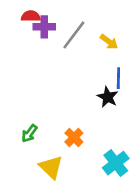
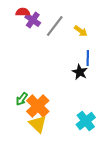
purple cross: (44, 27) -> (33, 20), turned 35
orange cross: (74, 137) -> (38, 106), moved, size x1.6

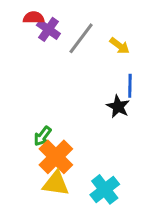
green arrow: (22, 99) -> (43, 136), moved
cyan cross: (86, 121) -> (105, 189), moved
yellow triangle: (38, 124) -> (56, 184), turned -36

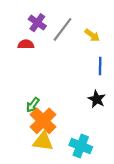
red semicircle: (34, 18) -> (26, 44), moved
black star: (118, 106) -> (97, 99), moved
cyan cross: (105, 189) -> (81, 146), turned -30

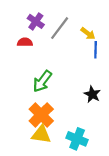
blue line: (100, 66) -> (96, 50), moved
green arrow: (33, 105) -> (42, 81), moved, size x1.5

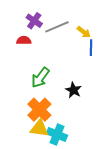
gray line: (60, 28) -> (57, 27), turned 30
black star: (92, 94) -> (73, 90), moved
cyan cross: (77, 139) -> (57, 135), moved

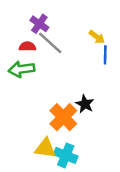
gray line: (57, 27) -> (50, 43), moved, turned 65
green arrow: (40, 78) -> (21, 69), moved, turned 45
orange cross: (39, 110) -> (63, 117), moved

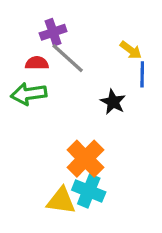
purple cross: (39, 24) -> (53, 32), turned 36
black star: (85, 104) -> (113, 102), moved
cyan cross: (66, 155) -> (89, 191), moved

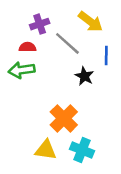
yellow arrow: (131, 50) -> (90, 22), moved, size x1.5
gray line: (68, 58) -> (67, 43), moved
cyan cross: (89, 191) -> (82, 150), moved

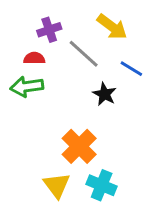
blue line: (106, 56) -> (131, 69), turned -60
yellow triangle: (46, 150) -> (57, 185), turned 45

